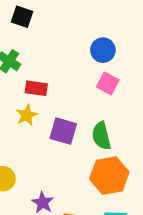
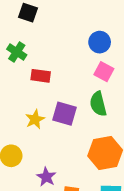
yellow star: (27, 115) -> (35, 119), moved
green semicircle: (101, 136) -> (98, 104), moved

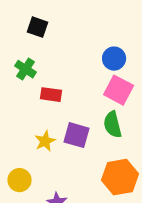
pink square: (104, 72) -> (119, 90), size x1.4

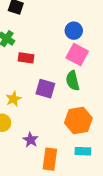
yellow star: (45, 141) -> (13, 99), moved

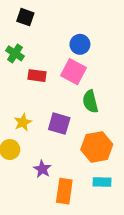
blue circle: (74, 31) -> (80, 44), moved
pink square: (77, 55) -> (73, 72), moved
purple square: (45, 89) -> (59, 124), moved

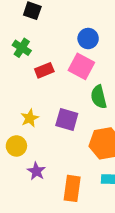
red rectangle: (37, 76) -> (44, 70), turned -30
purple star: (42, 169) -> (36, 171), moved

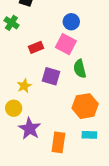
green cross: (22, 48) -> (11, 23), moved
purple square: (67, 119) -> (51, 76), moved
purple star: (36, 171) -> (30, 129), size x1.5

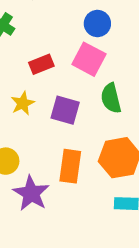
yellow star: (24, 86) -> (23, 103), moved
orange rectangle: (58, 142) -> (70, 166), moved

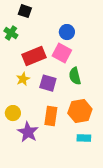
red rectangle: (41, 64) -> (34, 56), size x1.6

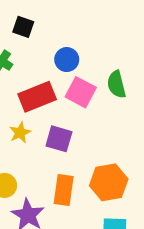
blue circle: (67, 32) -> (67, 60), moved
green semicircle: (75, 76) -> (116, 84), moved

